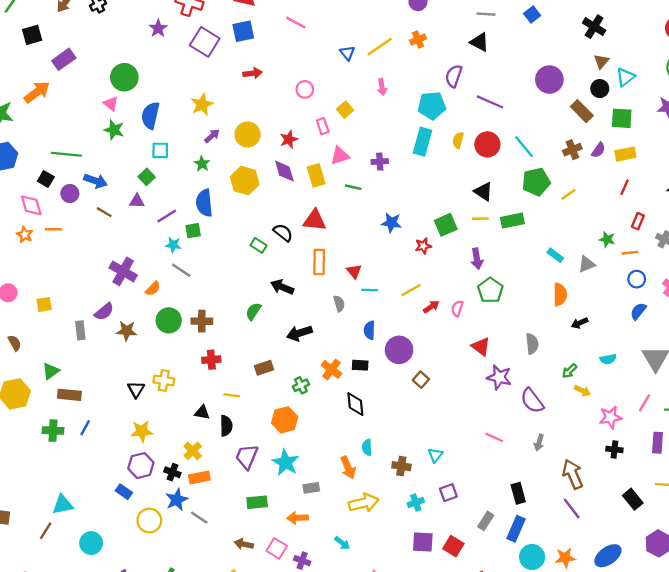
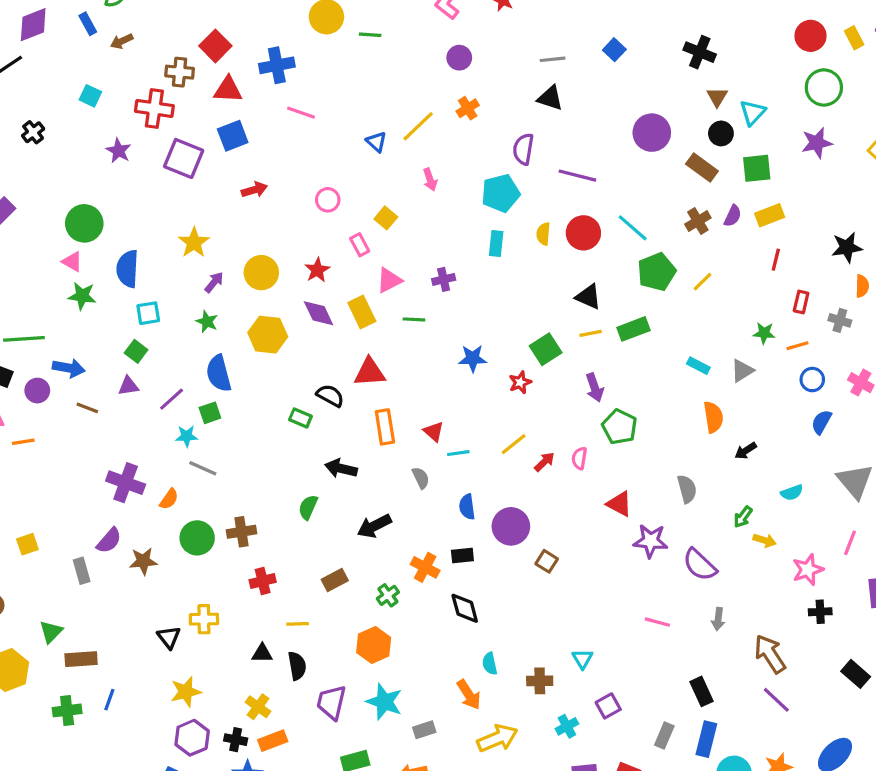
cyan rectangle: (422, 142) -> (496, 243), size x0.7

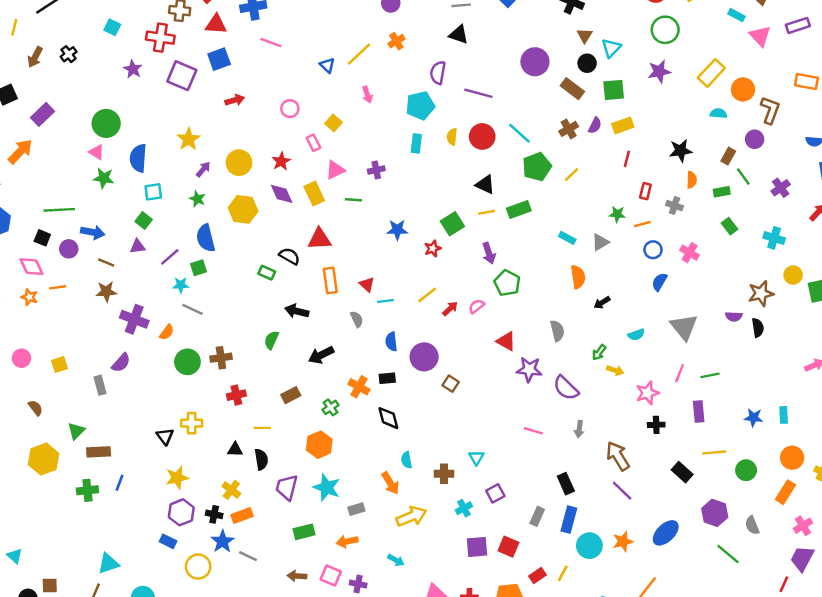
pink semicircle: (579, 458) -> (477, 306), turned 42
brown star: (143, 561) -> (106, 292), moved

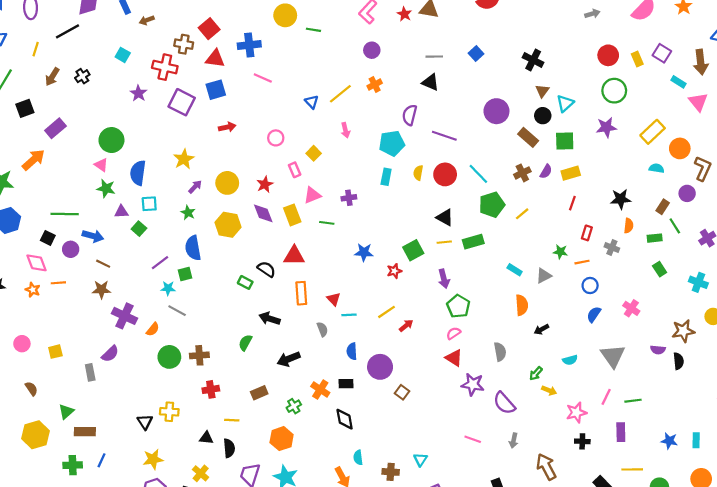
purple triangle: (137, 246) -> (121, 212), moved
pink cross: (690, 253) -> (631, 308), moved
pink semicircle: (477, 306) -> (453, 333), moved

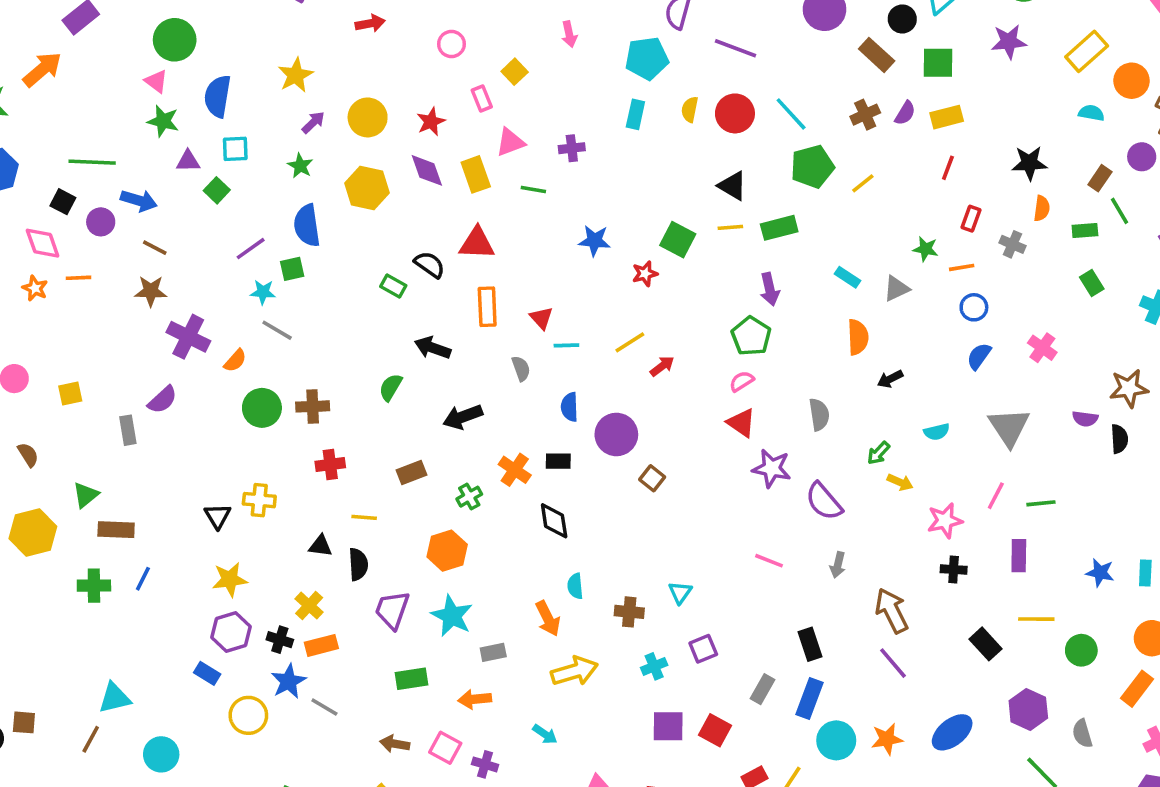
green square: (413, 250) -> (678, 240), turned -36
purple arrow: (444, 279) -> (770, 289), moved

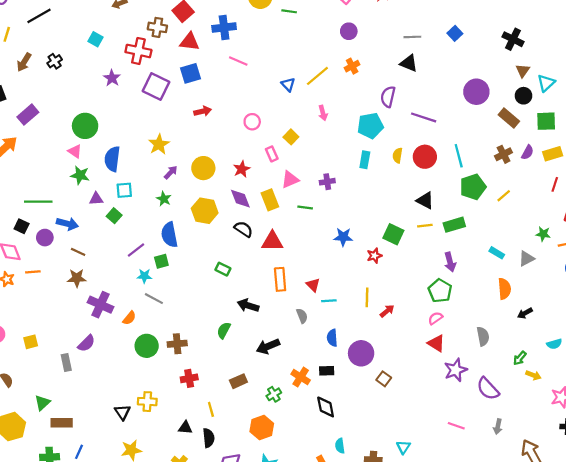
cyan line: (791, 114) -> (459, 156), turned 30
black semicircle: (430, 265) -> (244, 229), moved
yellow line: (630, 342) -> (367, 297), turned -54
purple star: (772, 468) -> (456, 370), turned -30
yellow line: (364, 517) -> (211, 409), turned 72

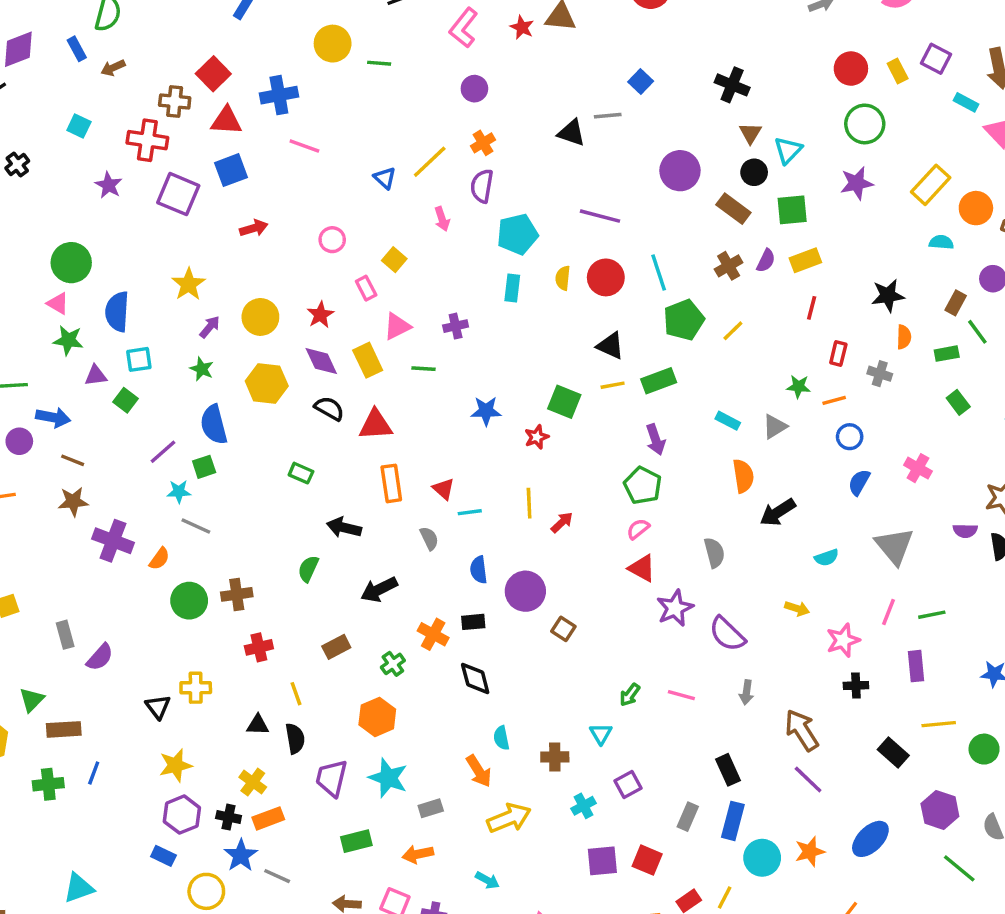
gray line: (412, 37) -> (608, 116), moved
purple semicircle: (388, 97) -> (482, 186), moved
black arrow: (525, 313) -> (778, 512), size x1.5
purple semicircle: (86, 343) -> (100, 657), moved
green arrow: (520, 358) -> (630, 695), moved

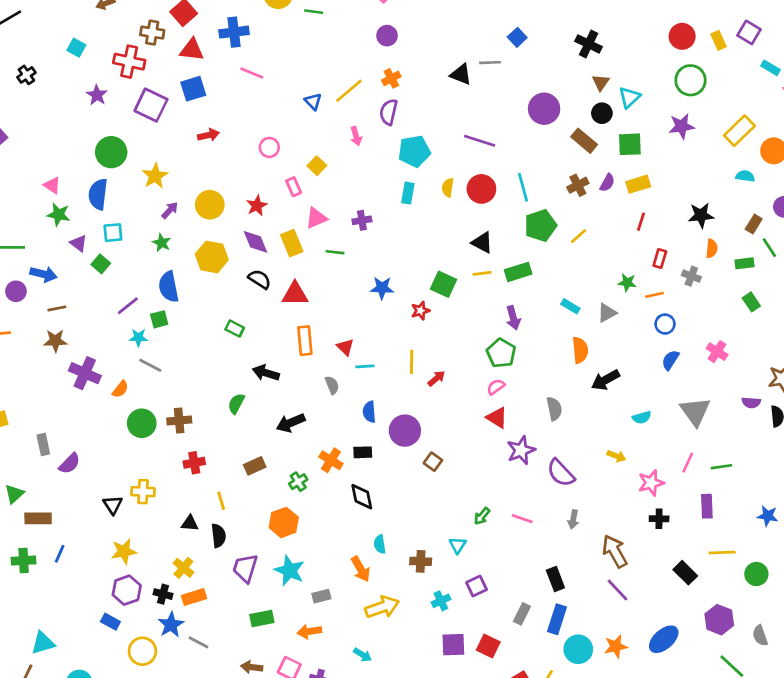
green circle: (71, 263) -> (111, 152), moved
purple triangle: (96, 376) -> (78, 243), turned 42
brown line: (73, 460) -> (57, 308), turned -36

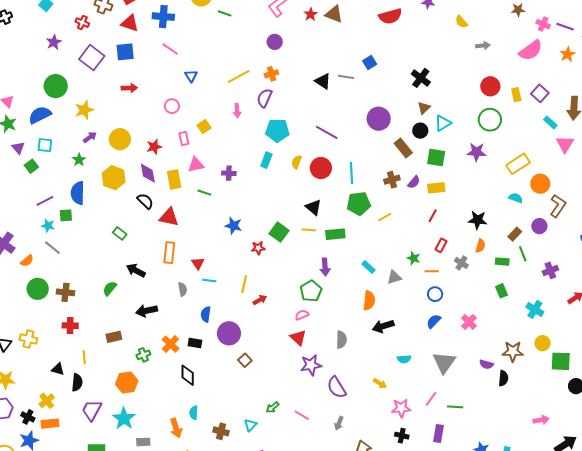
red cross: (129, 62) -> (82, 23), size x0.6
blue triangle: (313, 101) -> (191, 76), moved
blue semicircle: (98, 194) -> (40, 115), turned 45

